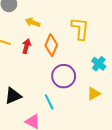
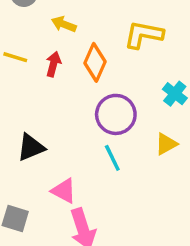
yellow L-shape: (80, 29) -> (144, 35), turned -85
cyan line: (49, 102) -> (112, 158), moved

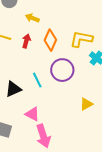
yellow L-shape: (144, 35) -> (81, 39), moved
yellow triangle: (166, 144) -> (86, 104), moved
cyan line: (112, 158) -> (37, 80), moved

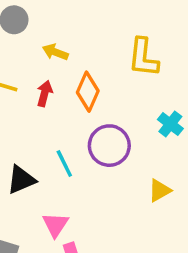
yellow L-shape: (81, 39) -> (143, 58), moved, turned -95
yellow triangle: (86, 104) -> (160, 190), moved
pink triangle: (32, 114) -> (55, 225), turned 35

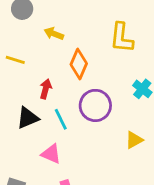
red arrow: (45, 93) -> (46, 89), moved
black triangle: (21, 180) -> (28, 118), moved
pink triangle: (55, 225) -> (51, 154), moved, turned -40

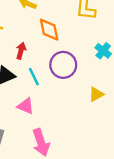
orange diamond: (79, 64) -> (49, 30), turned -35

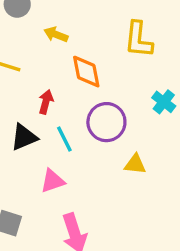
yellow triangle: (96, 94) -> (135, 164), moved, turned 35
pink triangle: (26, 106) -> (53, 181), turned -42

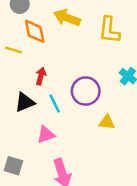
yellow arrow: (56, 35) -> (67, 18), moved, size x1.5
orange diamond: (86, 72) -> (35, 31), moved

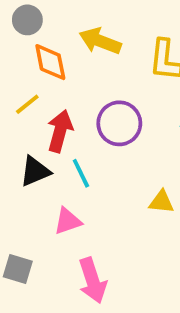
yellow line: (13, 50) -> (27, 104), moved, turned -56
red arrow: (41, 76) -> (60, 131), size x1.5
purple circle: (86, 91) -> (119, 123), moved

